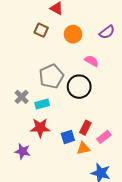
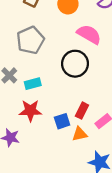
pink semicircle: (91, 61) -> (89, 34), size x1.5
gray pentagon: (51, 76) -> (30, 40), moved

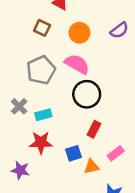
pink semicircle: (89, 34) -> (77, 64), moved
red rectangle: (82, 111) -> (94, 129), moved

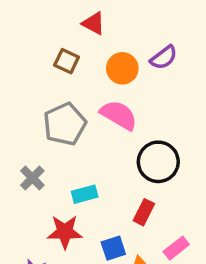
purple semicircle: (119, 30) -> (164, 58), moved
black circle: (87, 94) -> (158, 162), moved
cyan rectangle: (43, 115) -> (85, 194), moved

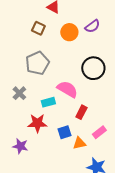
pink semicircle: (119, 115) -> (67, 89), moved
black circle: (158, 162) -> (93, 68), moved

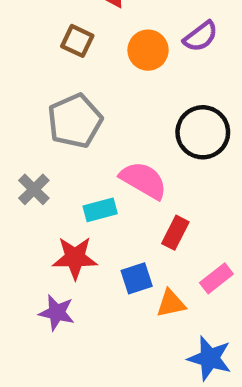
purple star: (20, 146) -> (57, 313), moved

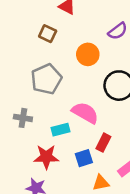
orange circle: (148, 50) -> (88, 54), moved
gray cross: (34, 189) -> (23, 118), turned -36
blue square: (137, 278) -> (84, 158), moved

